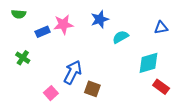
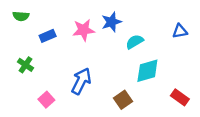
pink star: (63, 24) -> (84, 30), moved
cyan diamond: (149, 63) -> (147, 71), moved
brown square: (92, 89) -> (123, 100), moved, turned 35
pink square: (51, 93) -> (46, 100), moved

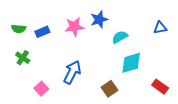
green semicircle: (21, 16) -> (19, 29), moved

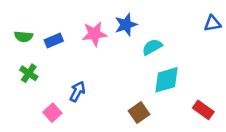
blue triangle: (160, 28) -> (212, 23), moved
blue arrow: (72, 72) -> (77, 92), moved, size x0.7

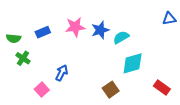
blue star: (126, 25) -> (100, 30), moved
green semicircle: (24, 36) -> (14, 38), moved

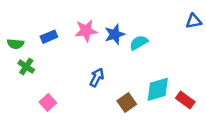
cyan diamond: (133, 63) -> (158, 89), moved
blue arrow: (62, 73) -> (97, 77), moved

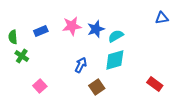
green semicircle: (15, 44) -> (13, 37), turned 80
cyan diamond: (158, 89) -> (115, 60), moved
brown square: (127, 102) -> (97, 87), moved

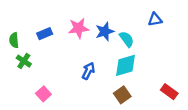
blue triangle: (162, 18) -> (155, 19), moved
cyan semicircle: (116, 36) -> (127, 39), turned 84
brown square: (97, 87) -> (122, 95), moved

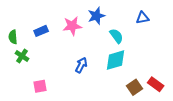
blue star: (105, 31) -> (96, 16), moved
pink square: (43, 94) -> (40, 86), turned 32
brown square: (122, 95) -> (135, 87), moved

